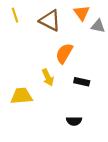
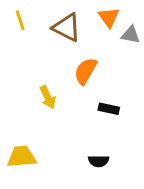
yellow arrow: (48, 77) -> (48, 97), moved
yellow trapezoid: (22, 96) -> (22, 157), moved

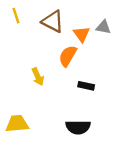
orange triangle: (109, 17) -> (81, 34), moved
black semicircle: (99, 161) -> (78, 127), size x1.5

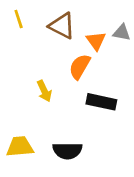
black rectangle: (86, 86) -> (101, 102), size x1.5
black semicircle: (78, 127) -> (67, 151), moved

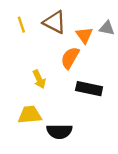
yellow line: (19, 19) -> (21, 25), moved
yellow trapezoid: (20, 147) -> (30, 115), moved

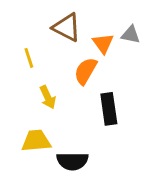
yellow line: (21, 25) -> (29, 58), moved
black rectangle: (89, 89) -> (109, 109), turned 70

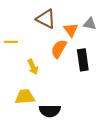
yellow line: (29, 58) -> (11, 42), moved, turned -72
black rectangle: (109, 109) -> (83, 60), moved

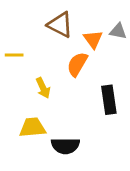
black rectangle: (83, 60) -> (109, 100), moved

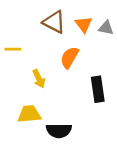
orange triangle: (93, 39) -> (84, 24), moved

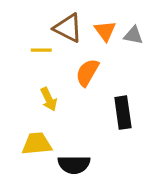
yellow line: (13, 49) -> (41, 50), moved

